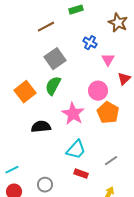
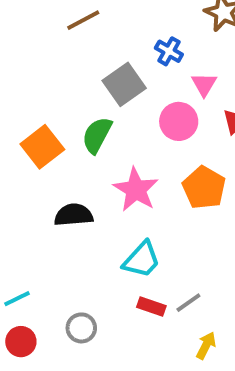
gray square: (55, 59) -> (124, 84), moved
pink circle: (98, 91) -> (179, 121), moved
gray line: (111, 161) -> (188, 303), moved

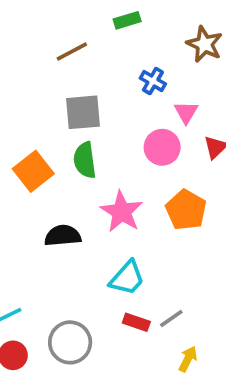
gray square: (124, 84) -> (83, 112), moved, turned 30
green semicircle: (97, 135) -> (85, 160), turned -36
gray circle: (81, 328) -> (70, 342), size x1.5

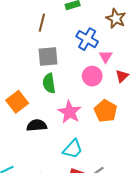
brown line: (72, 52) -> (42, 23), turned -48
blue cross: (153, 81) -> (87, 39), size x1.5
orange square: (33, 171) -> (17, 102), moved

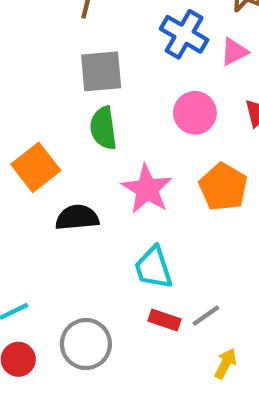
pink triangle: (106, 57) -> (234, 52), moved, turned 32
cyan trapezoid: (73, 149) -> (154, 268), turned 120

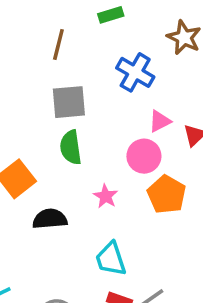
pink triangle: (234, 52) -> (160, 121), moved
pink circle: (195, 113) -> (144, 156), moved
pink star: (147, 189) -> (106, 196), size x0.6

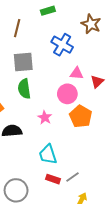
pink triangle: (160, 121) -> (77, 73), turned 32

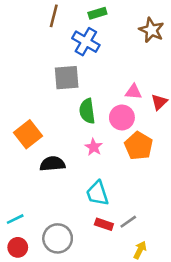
brown line: (17, 28) -> (54, 16), moved
blue cross: (62, 45) -> (86, 42), moved
green semicircle: (24, 89) -> (87, 111), moved

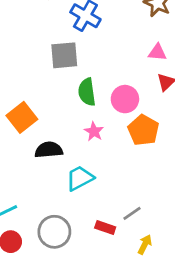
pink triangle: (133, 92) -> (157, 52), moved
cyan trapezoid: (97, 193) -> (80, 178), moved, turned 80
red rectangle: (104, 224) -> (105, 228), moved

